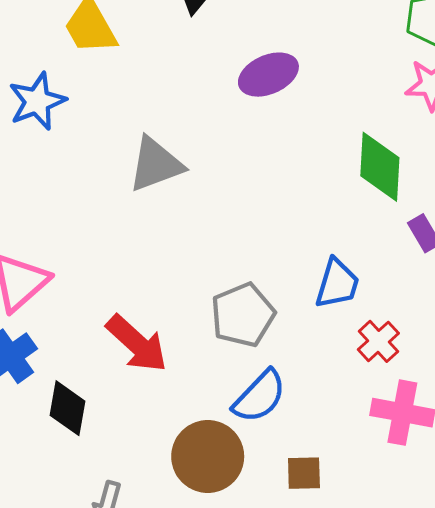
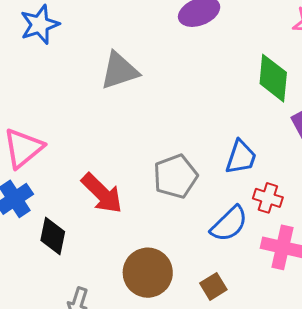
red cross: (378, 341) -> (268, 198), turned -32
blue semicircle: (260, 396) -> (229, 224), moved
brown square: (304, 473) -> (213, 286), turned -32

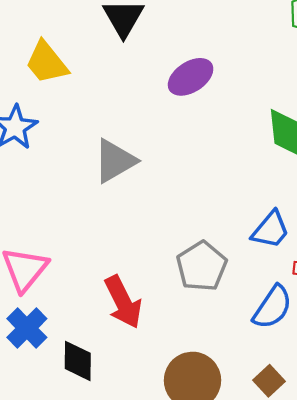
blue trapezoid: (241, 157) -> (271, 230), turned 33
red arrow: (102, 193) -> (123, 302), turned 30

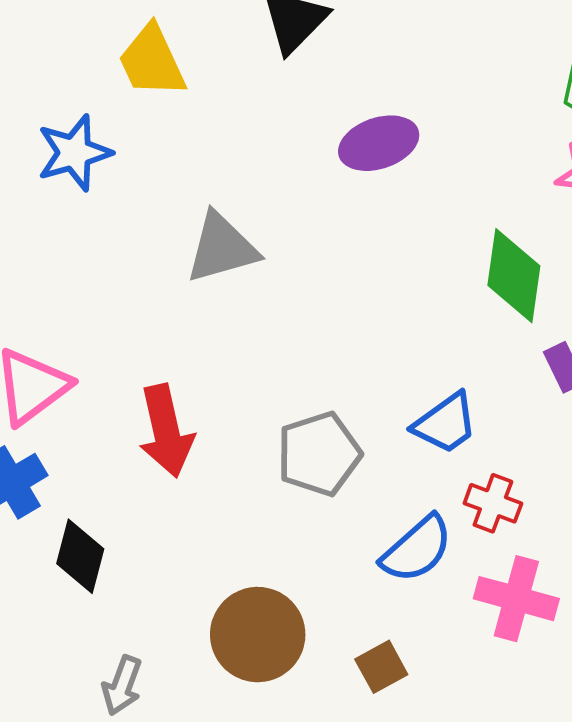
red arrow: (123, 302) -> (166, 431), moved

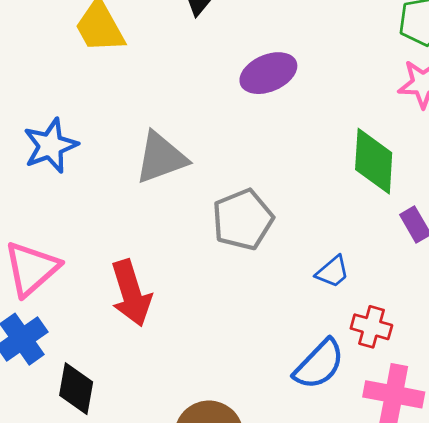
blue star: (74, 153) -> (50, 146), moved
blue trapezoid: (445, 423) -> (333, 272), size x0.7
gray pentagon: (319, 454) -> (243, 220), moved

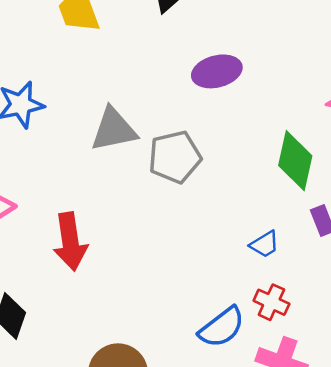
gray pentagon: (243, 220) -> (175, 157), moved
blue trapezoid: (333, 272) -> (264, 244), moved

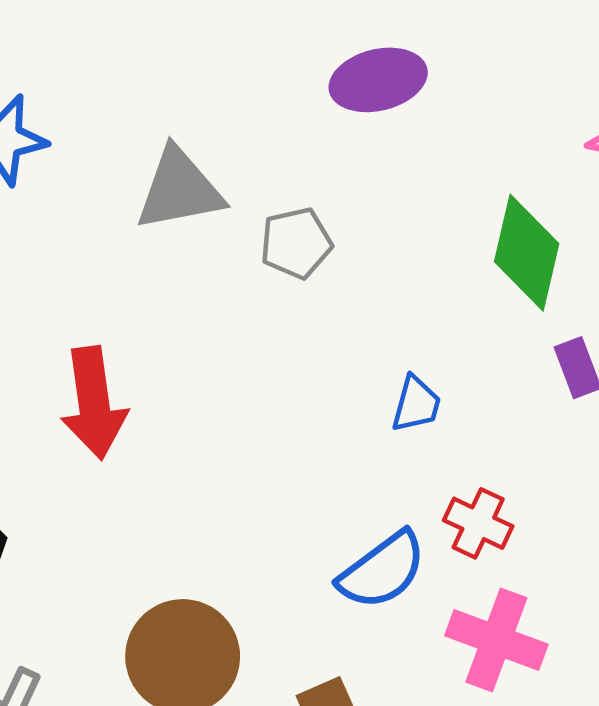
gray pentagon: (175, 157) -> (296, 243), size x0.7
blue trapezoid: (264, 244) -> (416, 404), moved, turned -44

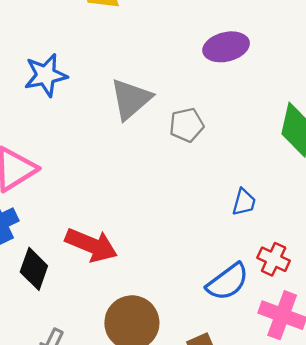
gray triangle: (179, 189) -> (131, 99), turned -30
red arrow: (94, 403) -> (91, 245), moved, turned -60

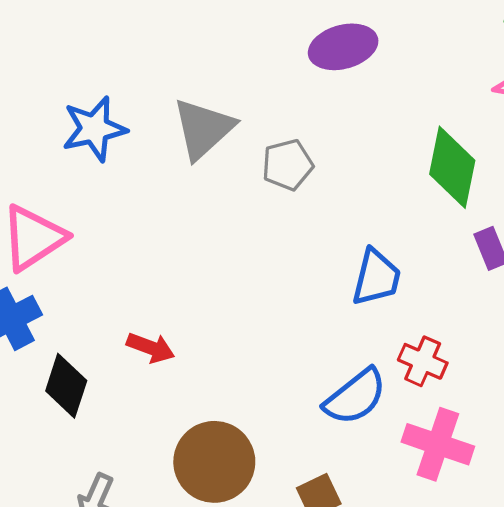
blue star: (46, 75) -> (94, 129), moved
blue trapezoid: (244, 202) -> (376, 277), size x1.4
red arrow: (91, 245) -> (151, 348), size x0.6

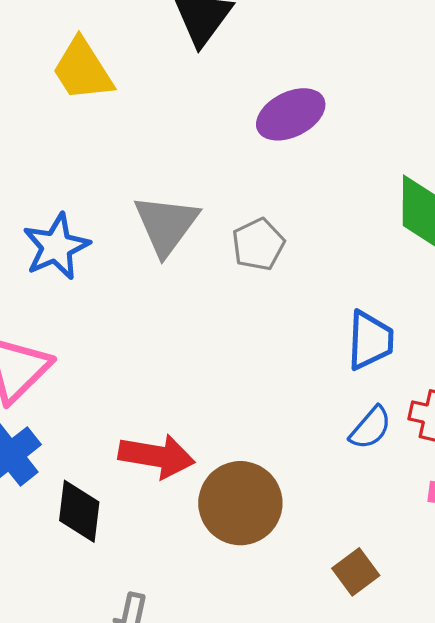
red arrow: (151, 348) -> (157, 456), size x1.5
blue semicircle: (355, 397) -> (371, 428), moved, size x0.7
brown circle: (214, 462) -> (240, 503), moved

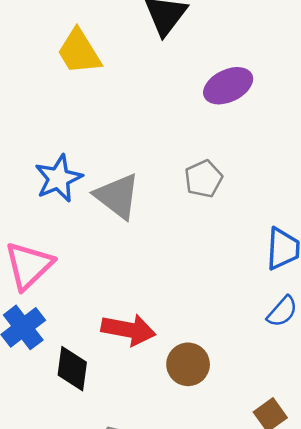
gray triangle: (166, 225) -> (117, 196), moved, turned -30
brown circle: (240, 503) -> (188, 364), size x0.7

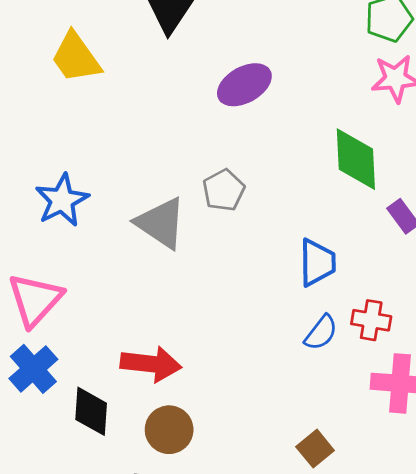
gray triangle: (117, 196) -> (161, 223), moved
brown circle: (188, 364) -> (169, 430), moved

